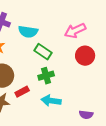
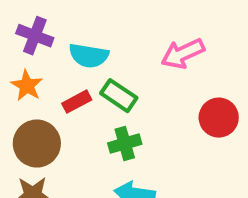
red circle: (85, 56) -> (219, 118), moved
red rectangle: (22, 92) -> (77, 102), moved

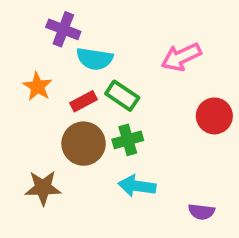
purple cross: (35, 36) -> (63, 29), moved
brown circle: (37, 144) -> (84, 144), moved

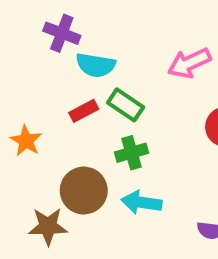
orange star: (37, 86) -> (26, 141), moved
brown circle: (84, 144) -> (84, 191), moved
brown star: (43, 188) -> (48, 226), moved

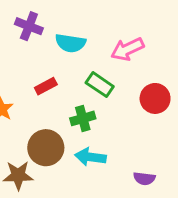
cyan semicircle: (96, 65) -> (70, 43), moved
green rectangle: (126, 105) -> (100, 85), moved

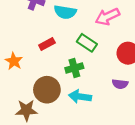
purple semicircle: (144, 178) -> (120, 84), moved

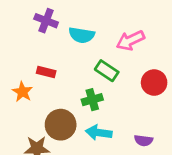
red rectangle: (47, 44) -> (46, 72), moved, turned 42
purple semicircle: (120, 84) -> (144, 140), moved

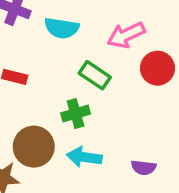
red circle: (154, 83) -> (158, 68), moved

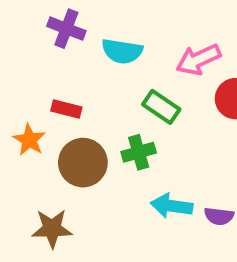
brown circle: (34, 147) -> (83, 163), moved
cyan arrow: (84, 157) -> (172, 206), moved

